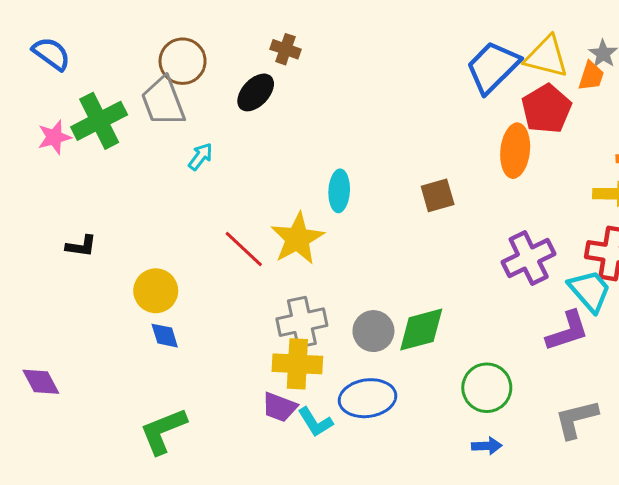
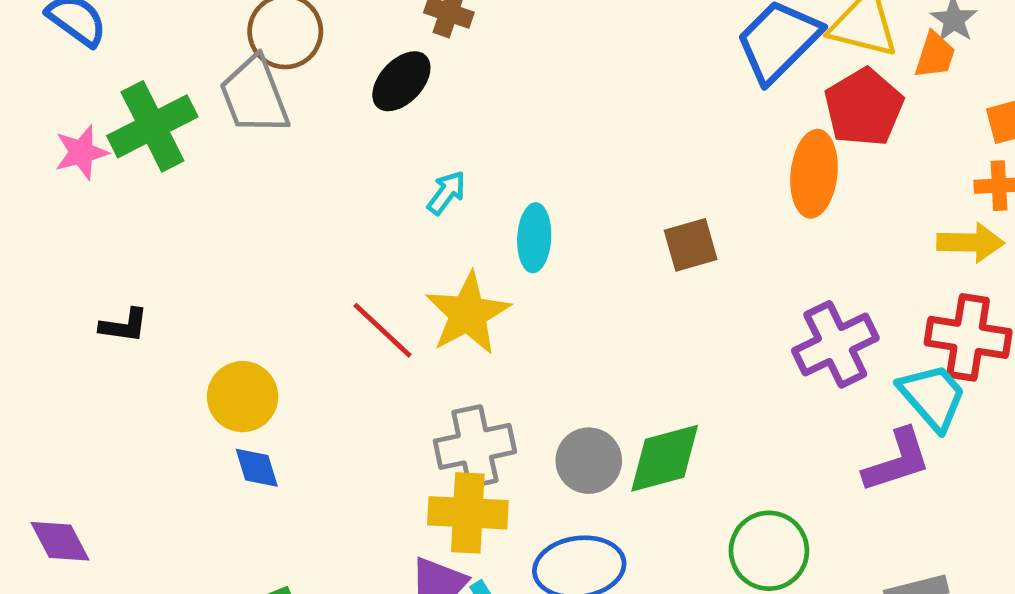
cyan arrow: (200, 157) -> (446, 193), moved

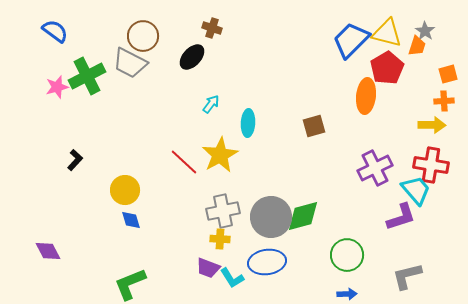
gray trapezoid: (254, 95) -> (130, 63), turned -42
black L-shape: (124, 325) -> (75, 160), turned -55
gray circle: (589, 461) -> (271, 217), size x1.5
yellow cross: (468, 513) -> (220, 239), size x0.6

